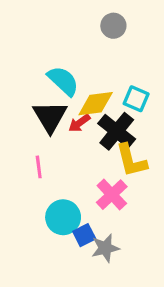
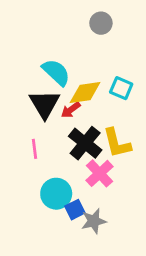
black cross: (117, 131) -> (85, 143), moved

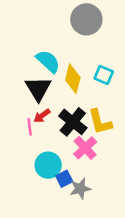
gray circle: (101, 23) -> (86, 19), size x1.6
yellow diamond: (85, 93) -> (73, 79), turned -68
red arrow: (71, 110) -> (42, 116), moved

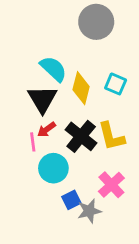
pink cross: (85, 148) -> (111, 185), moved
cyan circle: (48, 165) -> (53, 168), moved

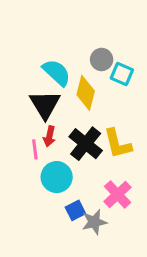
gray circle: (96, 22) -> (102, 59), moved, size x0.6
cyan square: (116, 84) -> (122, 74), moved
red arrow: (47, 130) -> (49, 136), turned -42

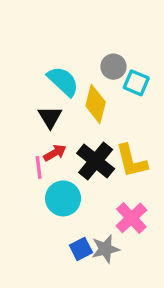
black triangle: (45, 104) -> (50, 117), size x0.7
red arrow: (49, 136) -> (55, 153), turned -132
blue square: (75, 210) -> (81, 249), moved

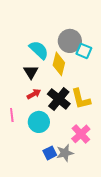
gray circle: (113, 67) -> (70, 41), size x1.5
pink line: (39, 168) -> (12, 115), moved

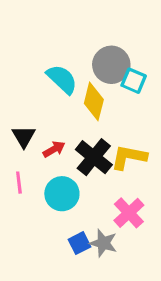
black triangle: (31, 72) -> (24, 136), moved
yellow L-shape: (81, 99) -> (129, 157), turned 115
gray star: (65, 153) -> (103, 243), turned 30

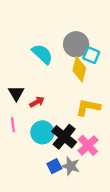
yellow diamond: (94, 101) -> (79, 69), moved
black cross: (94, 157) -> (64, 137), moved

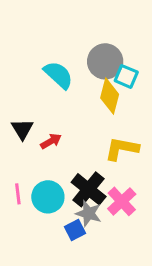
pink line: (13, 125) -> (18, 194), moved
cyan circle: (42, 132) -> (48, 197), moved
gray star: (71, 166) -> (89, 213), moved

